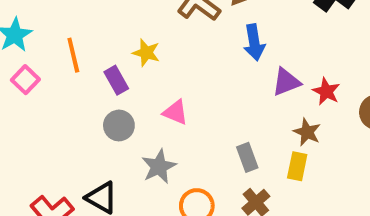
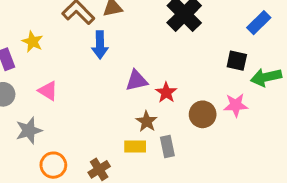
blue arrow: (254, 42) -> (100, 45), moved
gray rectangle: (247, 157) -> (167, 146), moved
yellow rectangle: (297, 166) -> (135, 147), turned 70

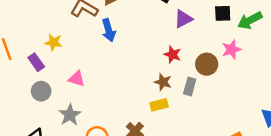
purple triangle: (137, 81) -> (183, 19), moved
gray rectangle: (167, 146) -> (190, 87), moved, turned 42

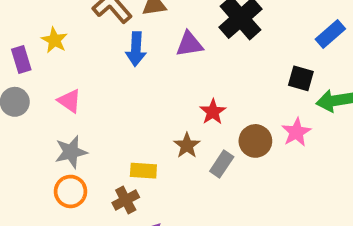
purple triangle: (183, 19) -> (189, 44), moved
pink star: (231, 50) -> (296, 132), turned -30
yellow rectangle: (159, 105) -> (143, 171), moved
gray star: (70, 115) -> (71, 152), moved

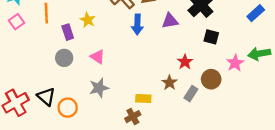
black square: (301, 78) -> (211, 37), moved
pink star: (296, 132) -> (235, 63), moved
orange circle: (71, 191) -> (68, 108), moved

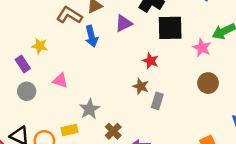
black square: (211, 37) -> (170, 28), size x1.6
brown circle: (211, 79) -> (208, 83), moved
gray star: (99, 88) -> (90, 109), moved
gray rectangle: (191, 94) -> (157, 101), moved
yellow rectangle: (143, 98) -> (69, 130), moved

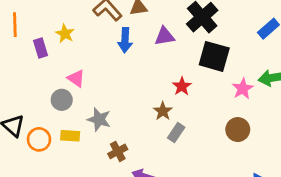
gray circle: (27, 91) -> (62, 100), moved
gray star: (90, 109) -> (99, 119), turned 30

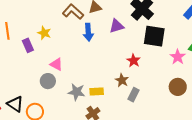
yellow rectangle: (70, 136) -> (97, 92), moved

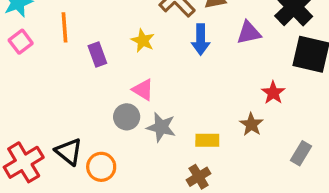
yellow star: (44, 33) -> (143, 41), moved
gray star: (77, 92) -> (161, 127), moved
gray rectangle: (133, 95) -> (301, 153), moved

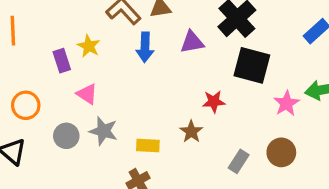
purple rectangle: (97, 55) -> (62, 61), moved
red star: (273, 93) -> (214, 102), turned 30
gray circle: (127, 117) -> (66, 136), moved
orange circle: (101, 167) -> (26, 105), moved

